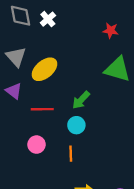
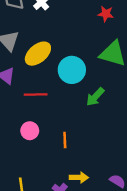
green arrow: (81, 100) -> (95, 97), moved
cyan circle: (76, 125) -> (72, 70), moved, size x1.5

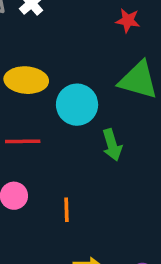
yellow ellipse: (38, 54) -> (26, 80), turned 44
green arrow: (95, 97) -> (112, 145), turned -60

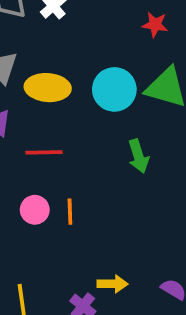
cyan circle: (77, 105) -> (114, 89), moved
orange line: (67, 210) -> (70, 212), moved

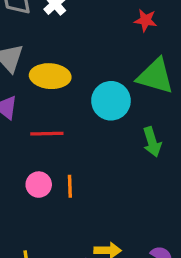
cyan circle: (114, 89) -> (111, 101), moved
green arrow: (138, 156) -> (152, 142), moved

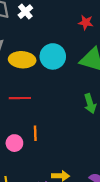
cyan circle: (111, 101) -> (53, 56), moved
pink circle: (39, 185) -> (14, 143), moved

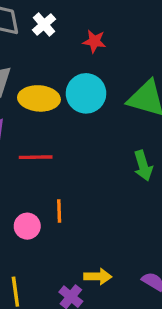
red star: (86, 22) -> (94, 41), moved

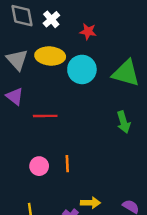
yellow ellipse: (39, 98) -> (50, 56), moved
orange line: (59, 211) -> (67, 164), moved

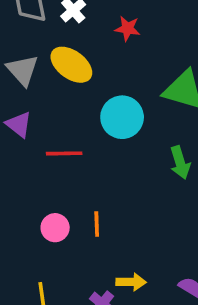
yellow ellipse: (50, 56) -> (71, 65), turned 32
cyan circle: (82, 69) -> (122, 117), moved

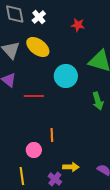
red star: (128, 28) -> (78, 25), moved
pink circle: (55, 228) -> (34, 150), moved

